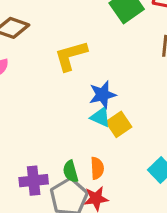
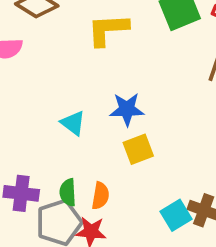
yellow L-shape: (71, 56) -> (108, 30), moved
cyan triangle: (100, 117) -> (73, 123), moved

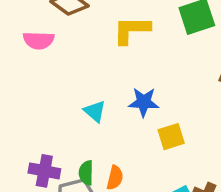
yellow square: (138, 149) -> (171, 137), moved

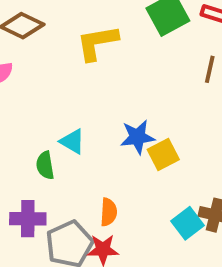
blue star: (144, 102) -> (137, 137), moved
green semicircle: (86, 173) -> (45, 165), moved

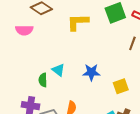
yellow square: (163, 154) -> (121, 86), moved

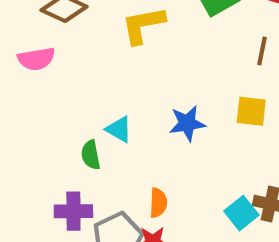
yellow square: (121, 86) -> (251, 111), moved, turned 35

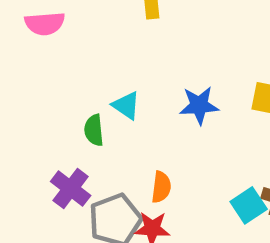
purple cross: (73, 211) -> (71, 188), turned 33

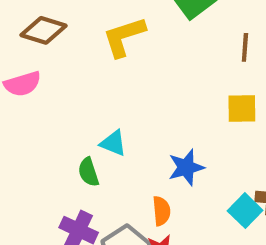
blue star: (199, 105) -> (186, 167), moved

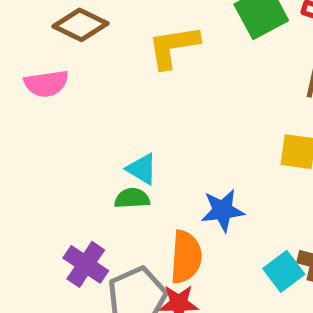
green semicircle: (88, 172) -> (132, 198), moved, turned 96
orange semicircle: (161, 211) -> (186, 257), size x1.5

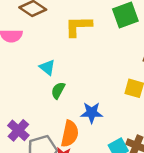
cyan triangle: (142, 169) -> (47, 67), moved
green semicircle: (132, 198) -> (58, 90), moved, turned -66

